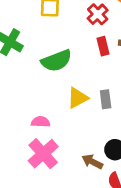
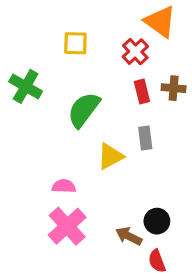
green semicircle: (56, 61) -> (84, 110), turned 148
gray rectangle: (106, 99) -> (145, 138), moved

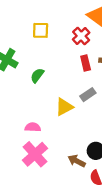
green semicircle: (84, 110) -> (37, 75), moved, size x0.6
gray rectangle: (145, 138) -> (88, 95), turned 63

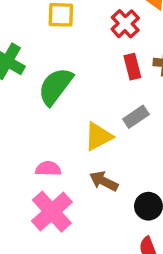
green semicircle: (37, 75) -> (55, 86), size x1.6
brown arrow: (77, 161) -> (104, 181), moved

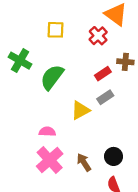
red rectangle: (132, 67) -> (103, 74), moved, turned 70
brown arrow: (104, 181) -> (84, 162), moved, turned 30

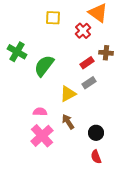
yellow square: (56, 30) -> (53, 18), moved
brown arrow: (84, 162) -> (68, 122), moved

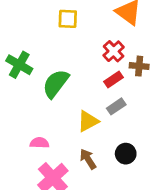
red cross: (83, 31) -> (114, 51), moved
pink semicircle: (40, 112) -> (39, 143), moved
black circle: (96, 133) -> (126, 154), moved

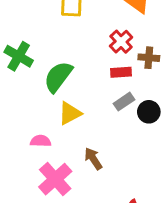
red rectangle: (114, 80) -> (121, 72), turned 30
yellow triangle: (88, 121) -> (70, 113), moved
black circle: (126, 154) -> (149, 112), moved

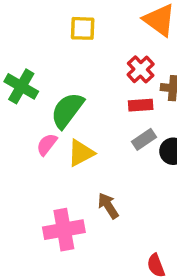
pink semicircle: (41, 141) -> (47, 144), moved, turned -54
pink cross: (55, 179) -> (64, 230), turned 32

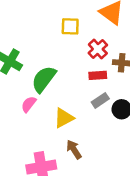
yellow square: (83, 28) -> (70, 26), moved
yellow triangle: (81, 153) -> (64, 118), moved

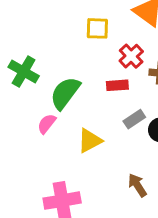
red rectangle: (98, 75) -> (117, 85), moved
brown arrow: (74, 149) -> (137, 185), moved

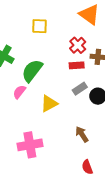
yellow square: (97, 28) -> (40, 26), moved
red rectangle: (117, 85) -> (77, 65), moved

